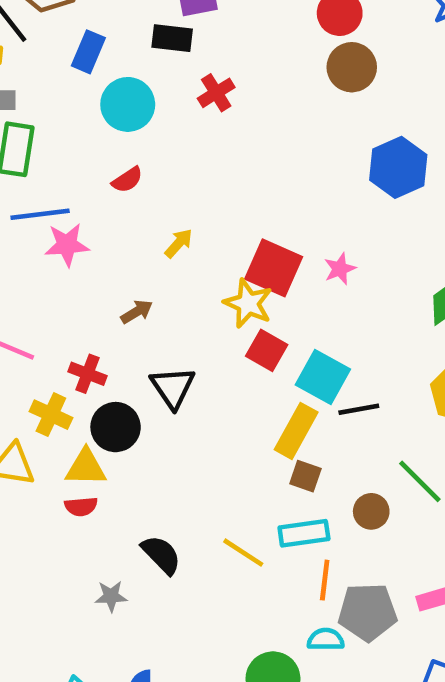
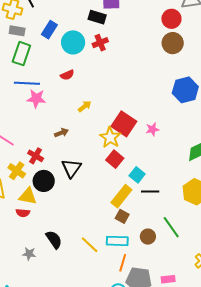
blue rectangle: (88, 52) -> (49, 30), moved
red cross: (216, 93) -> (100, 43), moved
cyan square: (323, 377) -> (137, 175), size x0.7

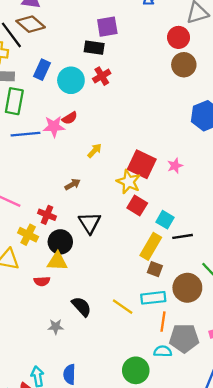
pink star: (36, 99) -> (54, 126), moved
yellow triangle: (28, 196) -> (57, 261), moved
brown circle: (148, 237) -> (187, 288), size x1.6

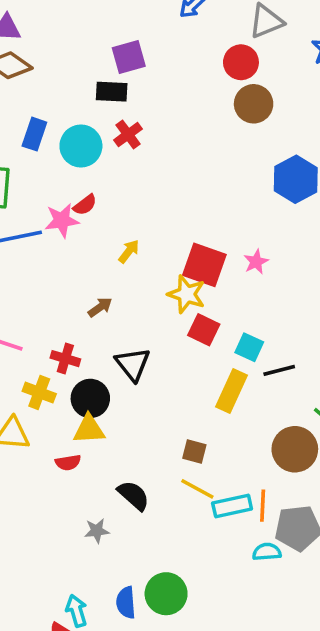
brown square: (155, 269) -> (194, 452), moved
cyan rectangle: (153, 298) -> (232, 506), moved
green circle: (136, 370) -> (166, 594), moved

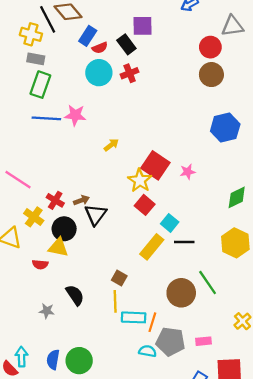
black rectangle: (112, 92) -> (126, 44), turned 36
blue rectangle: (34, 134) -> (88, 36), moved
red semicircle: (85, 205) -> (100, 48), moved
brown arrow: (100, 307) -> (81, 200), moved
yellow line: (197, 489) -> (115, 301), turned 45

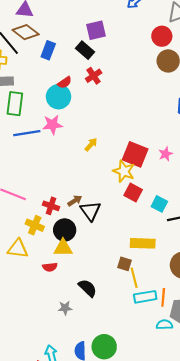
red semicircle: (100, 48) -> (65, 82), moved
cyan circle: (99, 73) -> (58, 97), moved
yellow rectangle: (152, 247) -> (143, 243), moved, turned 65
yellow line: (115, 301) -> (134, 278), moved

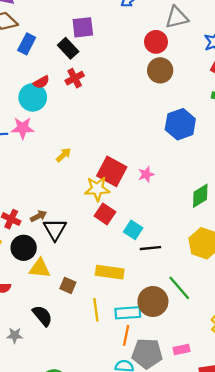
yellow star: (124, 171) -> (97, 189), turned -30
yellow triangle: (63, 248) -> (40, 268), moved
brown square: (124, 264) -> (68, 285), moved
cyan rectangle: (145, 297) -> (128, 313), moved

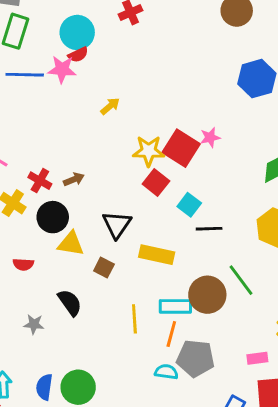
red semicircle: (41, 82) -> (78, 55), moved
red square: (112, 171) -> (181, 148), moved
black triangle: (55, 229) -> (117, 225), moved
yellow line: (96, 310) -> (134, 319), moved
pink rectangle: (182, 350) -> (257, 358), moved

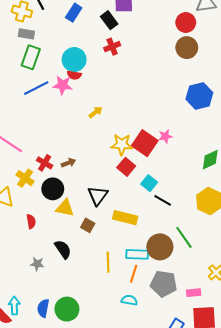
red semicircle: (78, 55) -> (74, 75), turned 32
blue line: (25, 75) -> (36, 88), turned -30
black line: (209, 229) -> (163, 200), turned 30
red semicircle: (23, 264) -> (31, 221), turned -104
gray pentagon: (196, 358) -> (164, 284), moved

